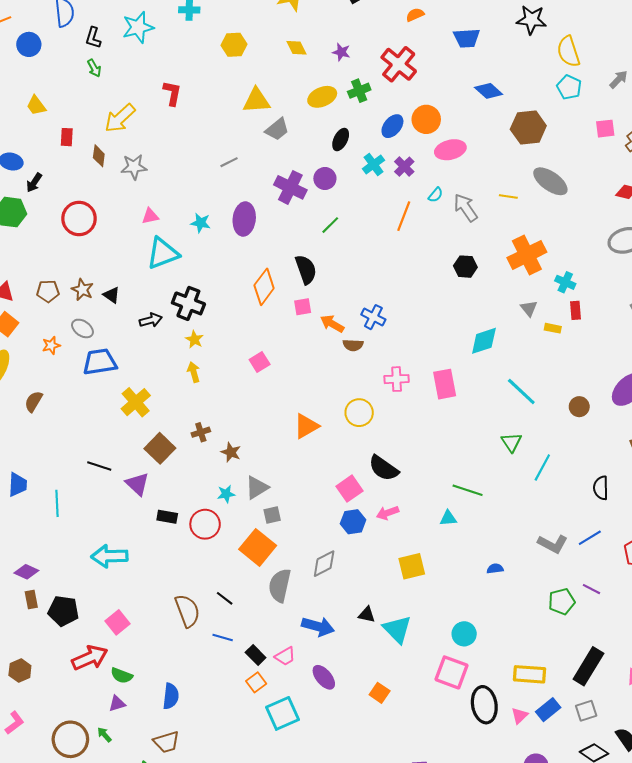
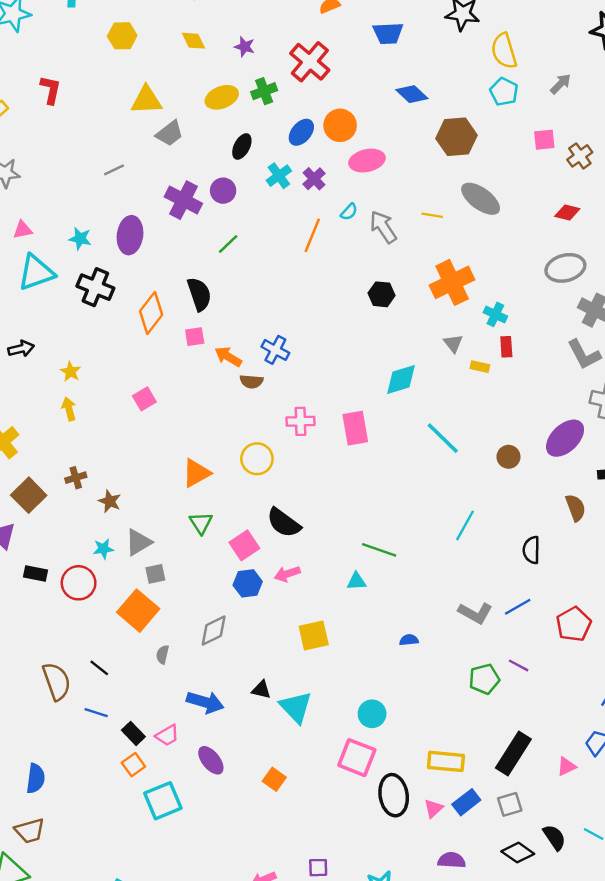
black cross: (188, 303) -> (95, 287), moved
green triangle: (511, 442) -> (201, 523), moved
gray semicircle: (280, 585) -> (162, 654), size x0.5

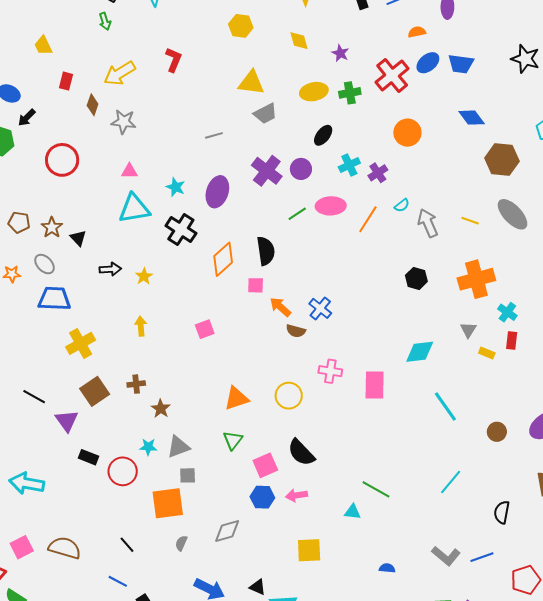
blue ellipse: (301, 132) -> (428, 63), moved
pink ellipse: (367, 161) -> (331, 206), moved
yellow star: (71, 372) -> (144, 276), moved
orange square: (138, 611) -> (168, 503), turned 32
brown semicircle: (57, 681) -> (65, 548), moved, turned -64

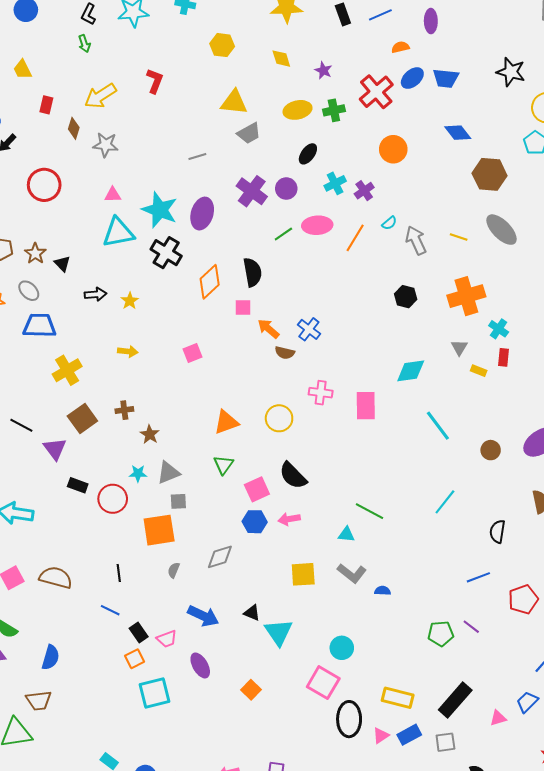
cyan star: (176, 187) -> (160, 210), size x1.8
yellow arrow: (141, 326) -> (128, 351), turned 102
black line: (127, 545) -> (119, 573), turned 36
gray L-shape: (446, 556) -> (352, 573), moved

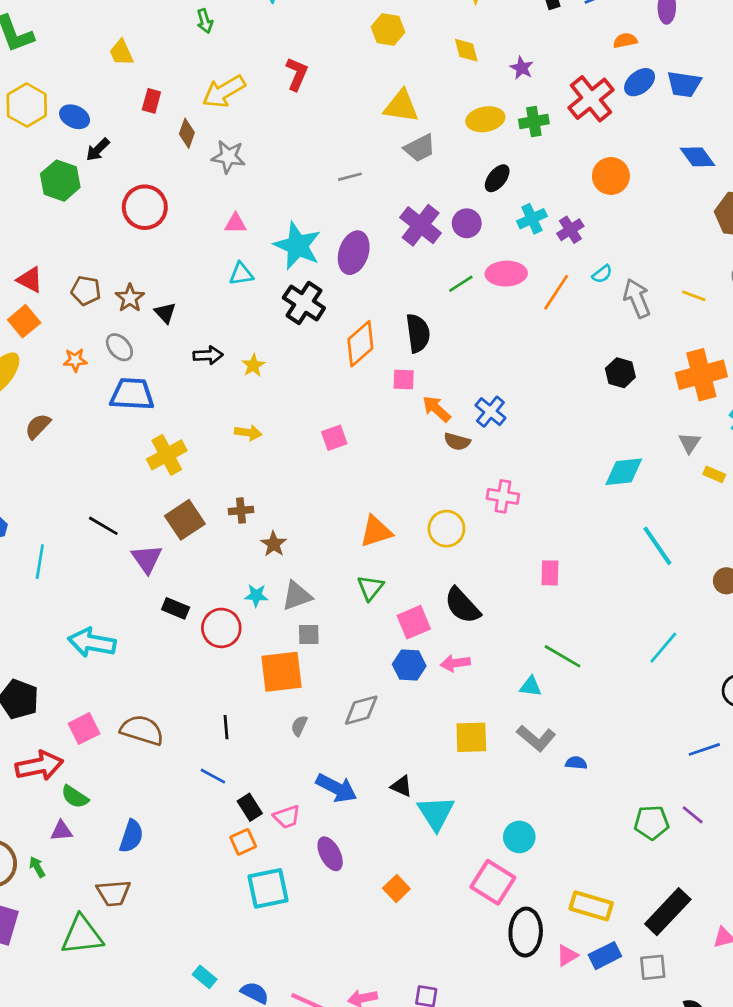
cyan triangle: (118, 232) -> (241, 274), size x0.6
pink rectangle: (366, 406) -> (550, 573), moved, size x0.7

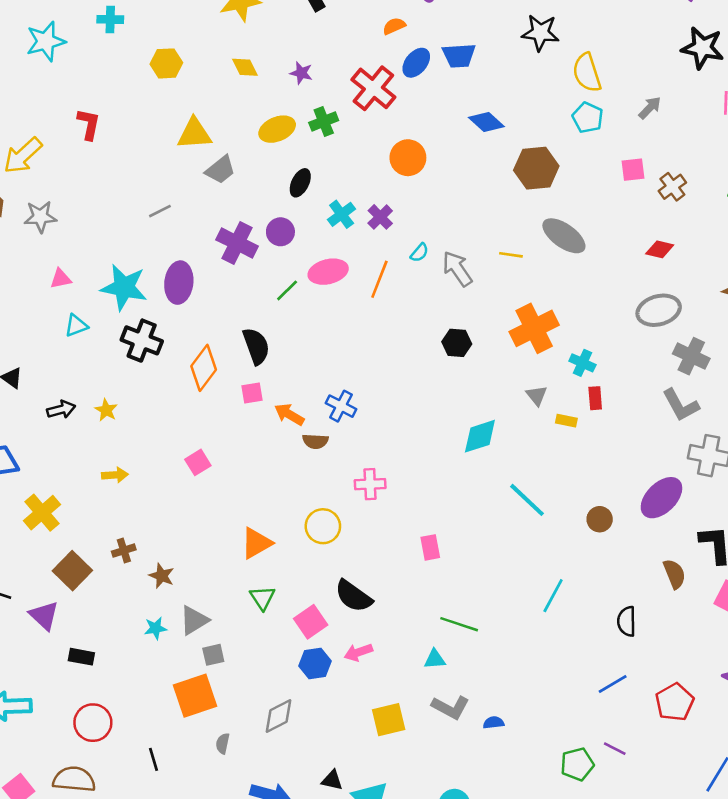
red circle: (221, 628) -> (93, 723), moved

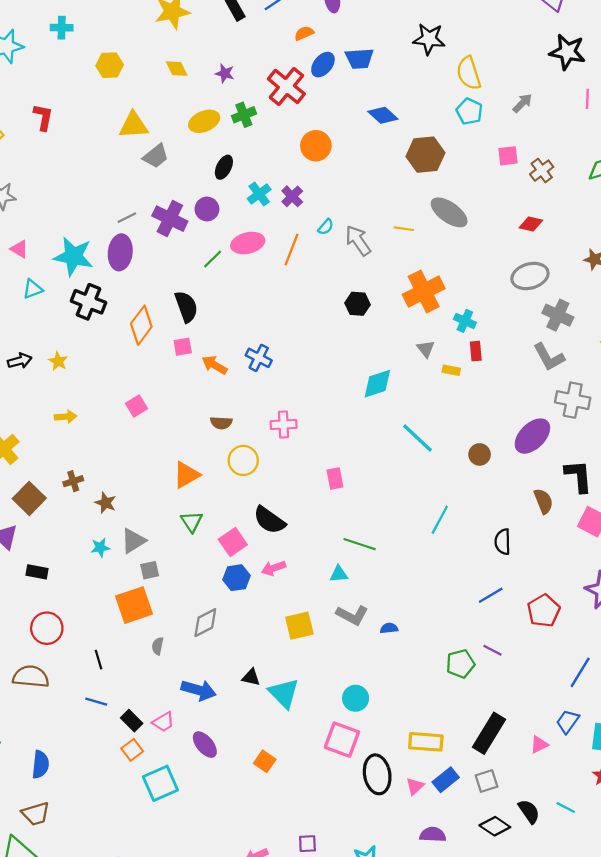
gray line: (160, 211) -> (127, 218), moved
pink triangle: (61, 279) -> (19, 249), turned 42
brown semicircle: (315, 441) -> (221, 423), moved

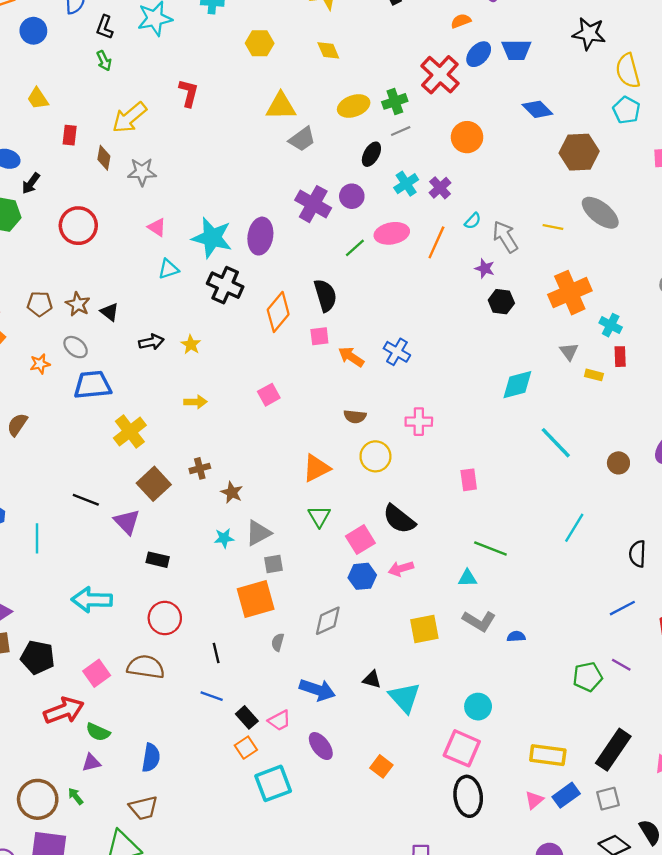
purple star: (225, 73) -> (485, 268), moved
gray line: (127, 218) -> (401, 131), moved
black ellipse: (377, 774) -> (468, 796), moved

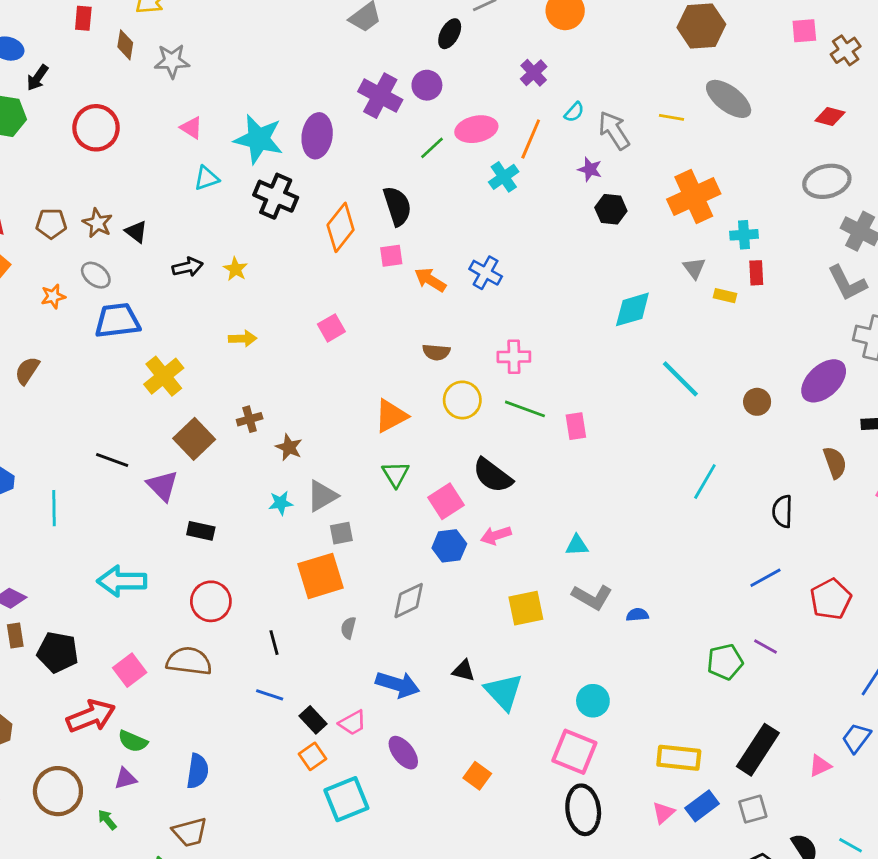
cyan cross: (406, 184) -> (504, 177), moved
cyan cross: (611, 325) -> (744, 235), turned -30
green line: (490, 549) -> (525, 409), moved
brown circle: (38, 799) -> (58, 791), moved

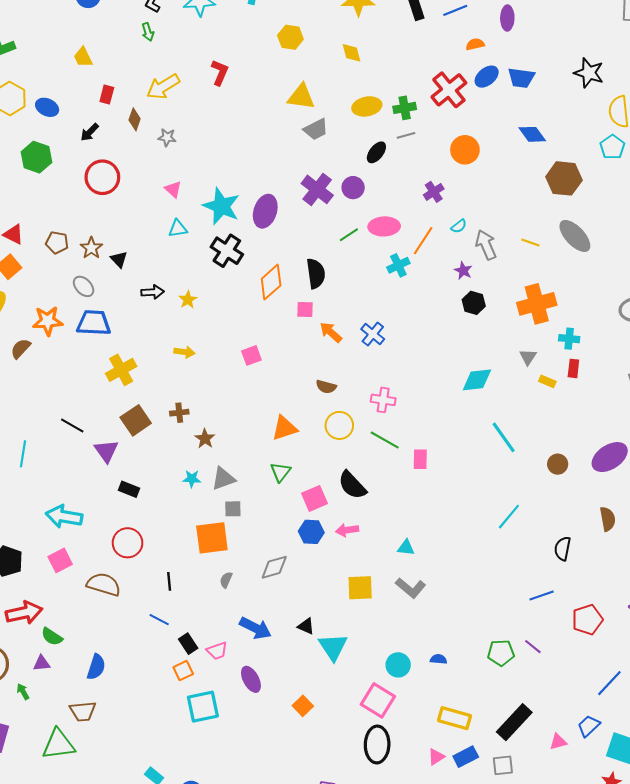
gray star: (172, 61) -> (167, 137), size x0.7
black arrow: (38, 78) -> (90, 132), moved
orange star: (53, 296) -> (48, 321), moved, size x1.6
blue semicircle: (637, 615) -> (438, 659), moved
pink square: (130, 670) -> (60, 560), moved

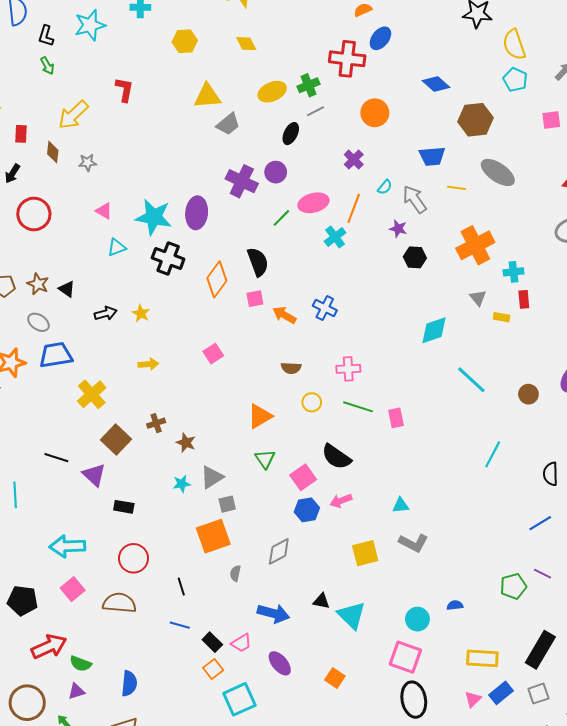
blue trapezoid: (521, 78) -> (432, 156), moved
red cross: (449, 90) -> (347, 59), turned -32
yellow circle: (339, 425) -> (312, 402), size x0.7

